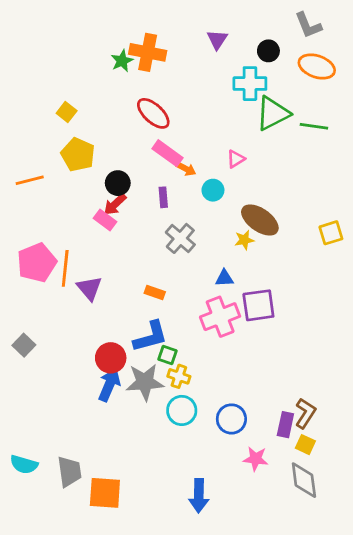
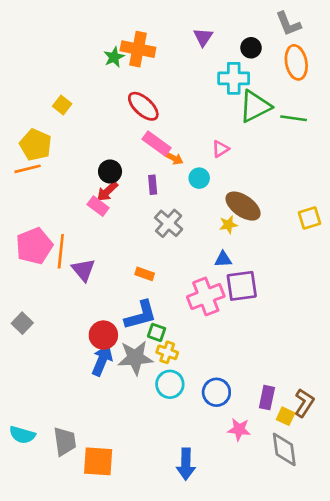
orange ellipse: (317, 66) -> (296, 62), turned 60
yellow pentagon: (78, 155) -> (36, 145), moved
blue triangle: (224, 278) -> (223, 259), moved
brown L-shape: (305, 413) -> (304, 403), moved

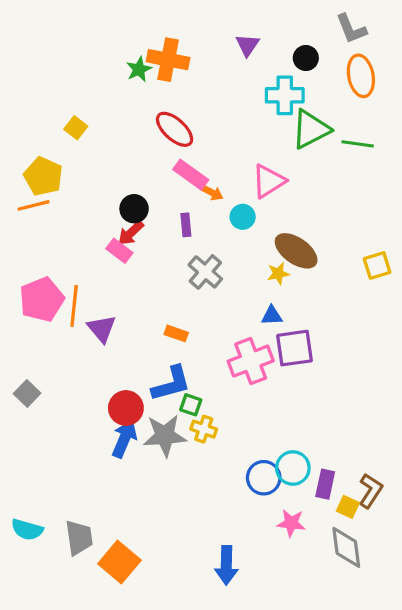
pink triangle: (220, 149) -> (269, 181), size x1.6
cyan circle: (170, 384) -> (293, 468), moved
orange square: (98, 461) -> (119, 562), turned 36

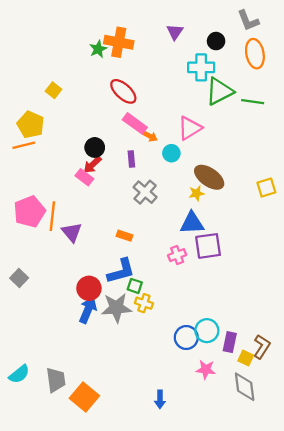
blue triangle: (272, 316) -> (192, 223), size x1.6
pink cross: (251, 361) -> (177, 255), size x0.6
cyan semicircle: (27, 530) -> (19, 374), turned -55
blue arrow: (226, 565) -> (160, 399), size x0.7

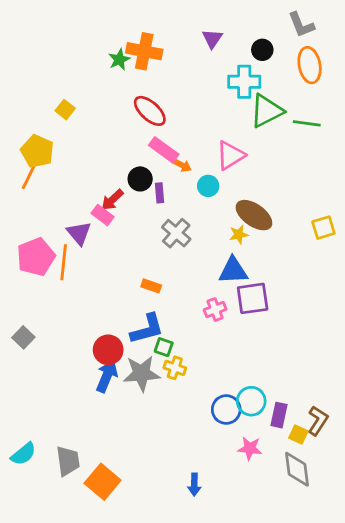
orange line: (24, 145) -> (29, 176), turned -50
black circle: (95, 147) -> (140, 179), moved
purple triangle: (72, 232) -> (79, 233), moved

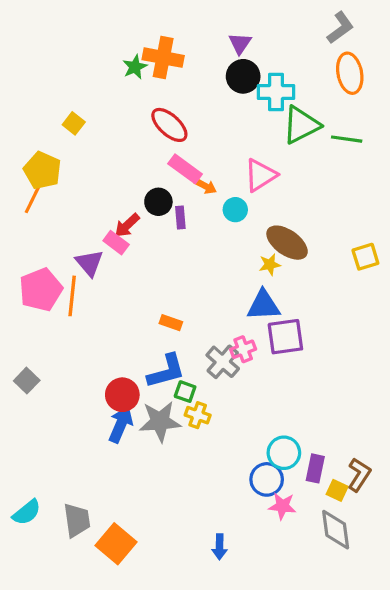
gray L-shape: (301, 25) -> (340, 28), turned -104
black circle: (262, 50) -> (243, 76), moved, size x1.4
gray cross: (176, 233) -> (223, 362), moved
blue circle: (226, 410) -> (267, 479), moved

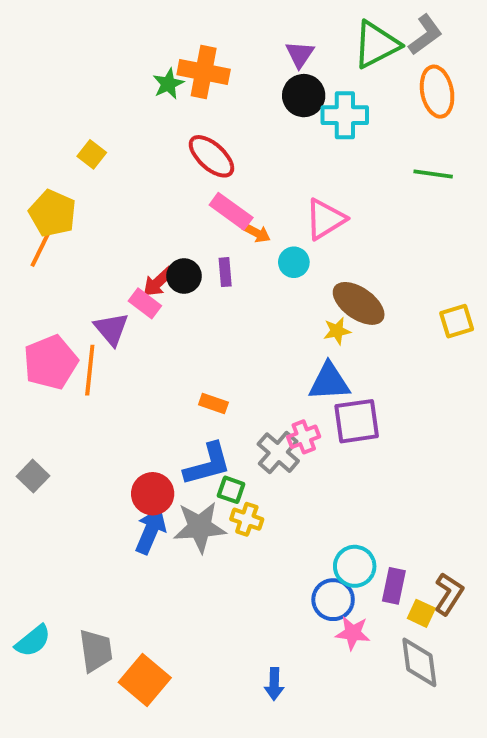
green triangle: (301, 125) -> (376, 45), moved
black circle: (158, 202) -> (184, 276), moved

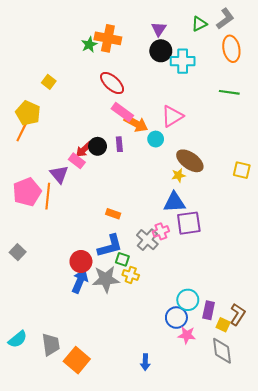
green triangle: (376, 45) -> (199, 24), size x0.6
orange arrow: (257, 233) -> (136, 123), size x1.6
yellow square: (457, 321) -> (242, 170), turned 30

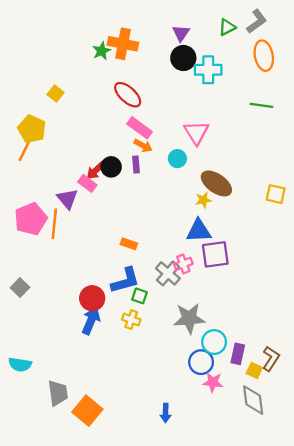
pink triangle: (172, 116) -> (196, 133), turned -30
orange arrow: (136, 123) -> (143, 146), moved, size x0.7
yellow cross: (131, 275) -> (131, 320), moved
gray star: (106, 279) -> (189, 318), moved
cyan semicircle: (18, 339) -> (20, 365), moved, turned 48

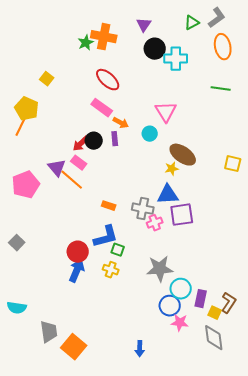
purple triangle: (181, 33) -> (144, 25), moved
pink rectangle: (140, 128) -> (102, 108), moved
pink rectangle: (87, 183) -> (79, 163), moved
orange line: (54, 224) -> (72, 180), moved, turned -55
gray cross: (168, 273) -> (143, 209), moved, turned -30

